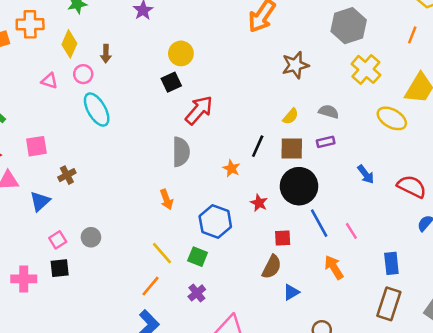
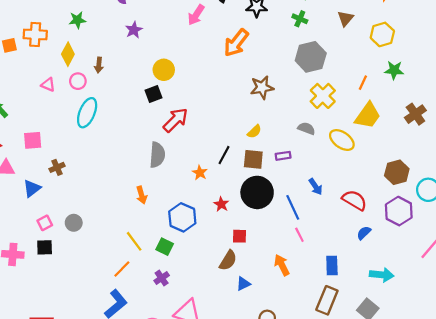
orange line: (412, 35) -> (363, 83), moved
cyan ellipse: (97, 110) -> (87, 113), turned 48
gray semicircle: (329, 112) -> (306, 128), moved
blue line: (319, 223) -> (293, 207), moved

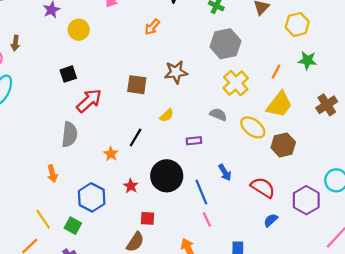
orange arrow: (236, 43) -> (152, 27), size x0.6
yellow circle: (164, 70) -> (79, 30), moved
brown square: (253, 159) -> (137, 85), moved
brown hexagon: (397, 172) -> (283, 145), moved

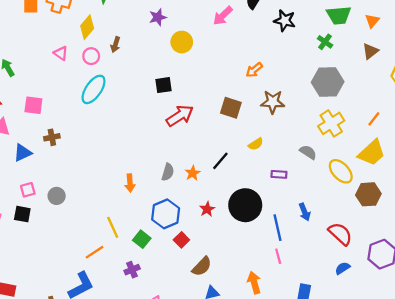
orange arrow: (152, 27) -> (254, 70), moved
gray semicircle: (69, 134) -> (168, 172), moved, size x0.7
red square: (147, 218) -> (181, 240), moved, turned 32

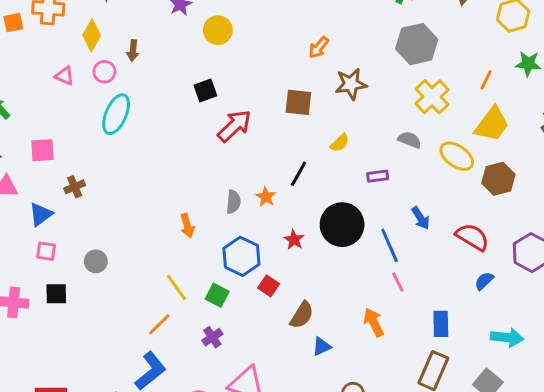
pink square: (28, 190) -> (46, 251), moved, turned 35

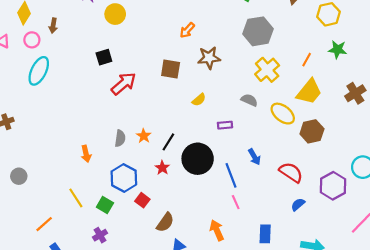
black line: (299, 174) -> (168, 142), moved
orange line: (159, 324) -> (44, 224), moved

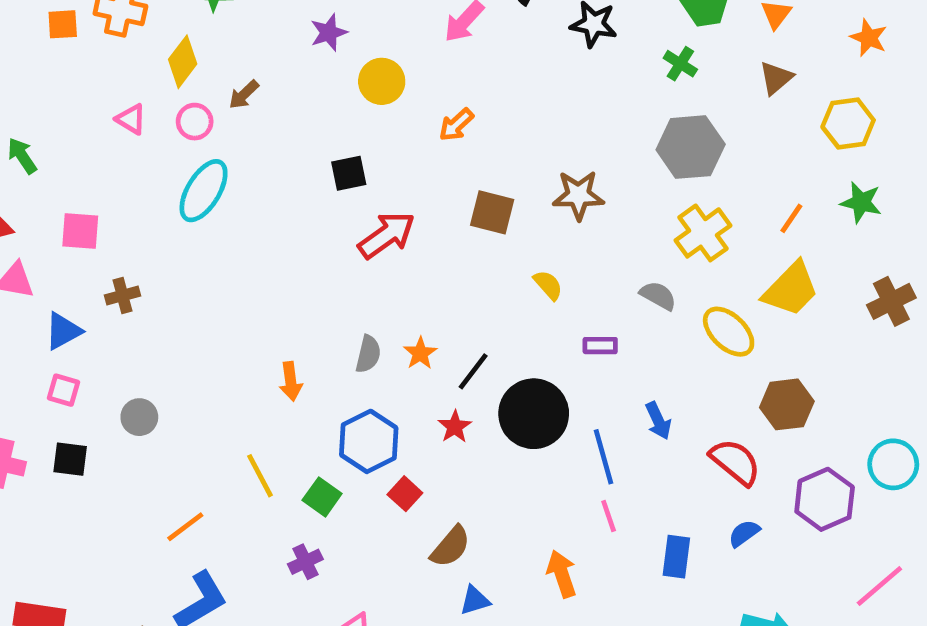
brown arrow: (53, 26) -> (244, 95), turned 32
orange arrow: (187, 30) -> (456, 125), moved
yellow semicircle: (199, 100) -> (548, 285), turned -96
brown hexagon: (312, 131) -> (787, 404), moved
blue rectangle: (265, 234) -> (676, 557), moved

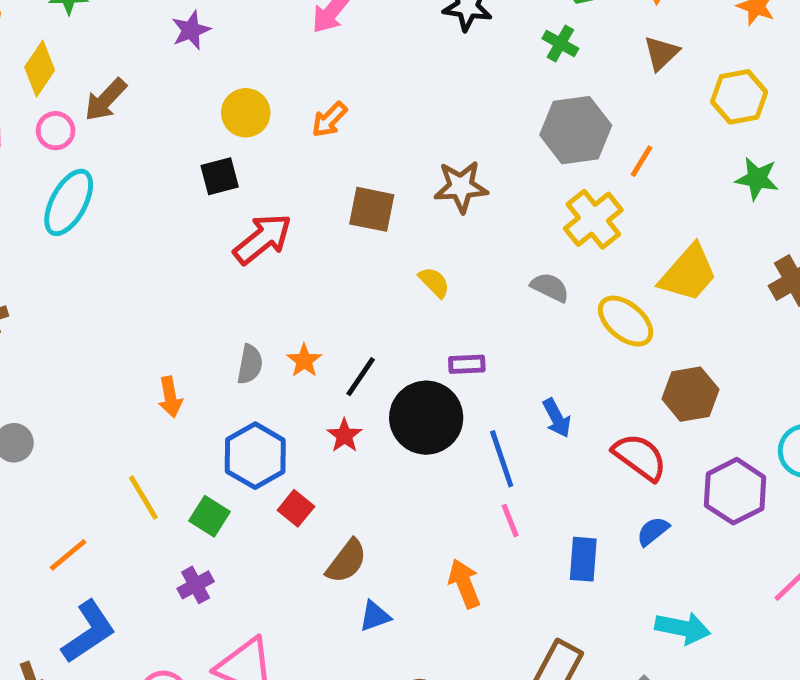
yellow circle: (382, 81) -> (246, 113), moved
brown arrow: (244, 95) -> (106, 100), size x1.4
orange line: (791, 218) -> (642, 161), moved
purple rectangle: (600, 346) -> (467, 364), moved

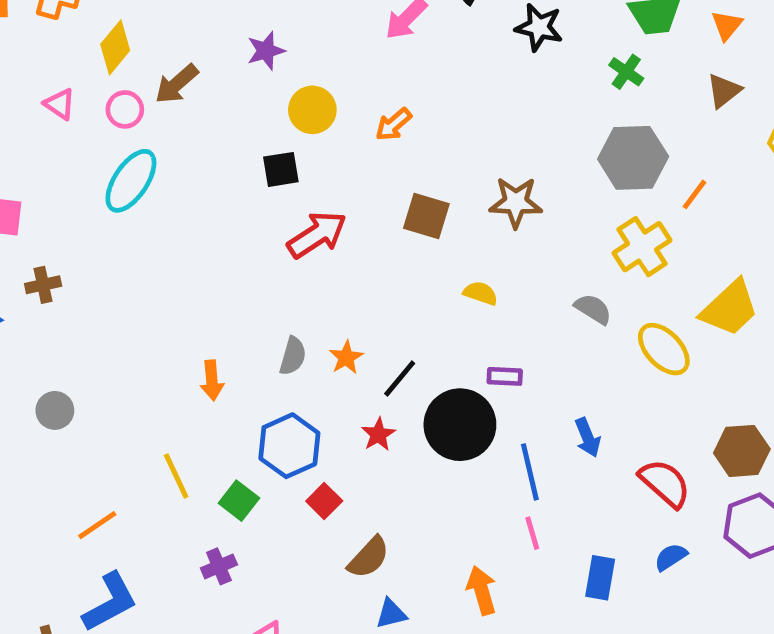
purple star: (191, 30) -> (266, 51), moved
yellow semicircle: (434, 282) -> (481, 293), turned -32
brown hexagon: (690, 394) -> (742, 451), moved

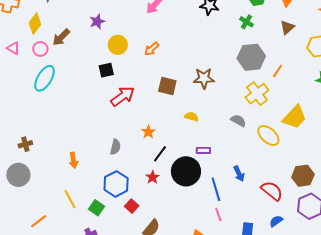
brown cross: (43, 285) -> (25, 144), moved
orange star: (346, 357) -> (148, 132), moved
orange arrow: (212, 380) -> (73, 160), moved
gray circle: (55, 410) -> (18, 175), size x1.5

